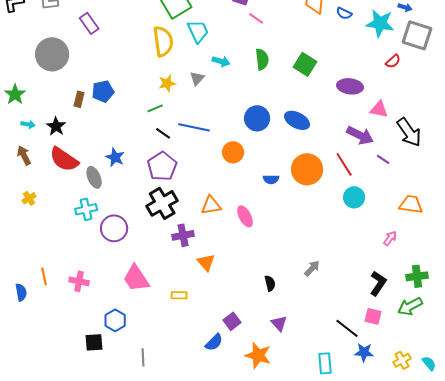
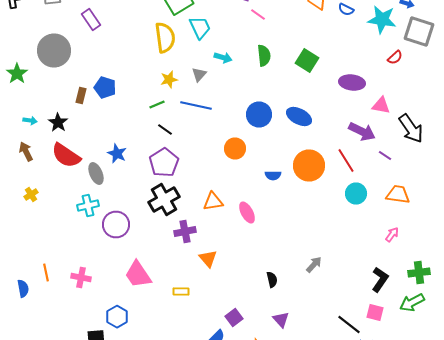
blue pentagon: (103, 91) -> (105, 88), turned 30
green star: (15, 94) -> (17, 74), moved
blue line: (194, 127) -> (196, 106), moved
orange trapezoid: (411, 204) -> (398, 194), moved

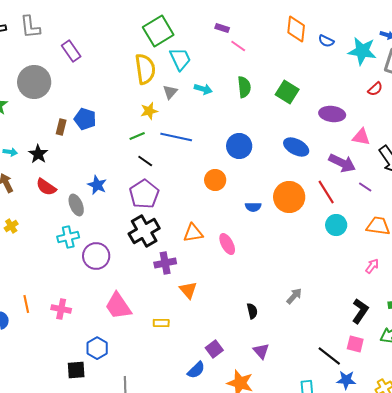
gray triangle: (199, 74) -> (170, 92), moved
blue ellipse: (299, 116) -> (296, 147), moved
red semicircle: (66, 156) -> (46, 187), size x0.7

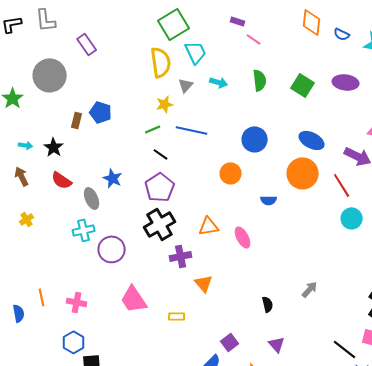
purple ellipse: (332, 114) -> (346, 82), moved
orange circle: (289, 197) -> (303, 173), moved
blue hexagon: (97, 348) -> (74, 342), moved

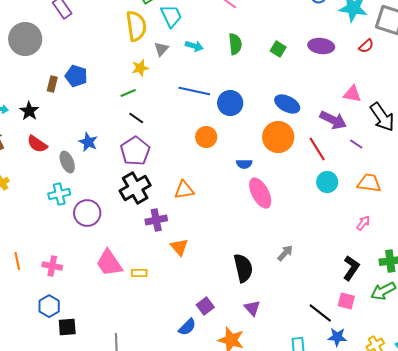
green square: (303, 85) -> (278, 49), size x0.7
blue line: (192, 130) -> (194, 91), moved
pink ellipse: (243, 237) -> (260, 193), moved, size x1.4
black semicircle: (268, 304) -> (243, 268), size x1.8
yellow rectangle: (177, 316) -> (139, 273), moved

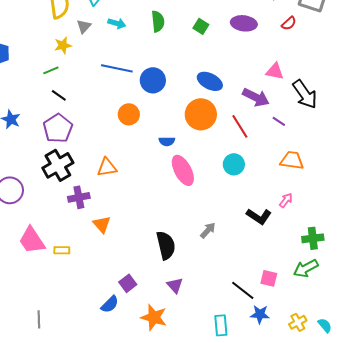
cyan circle: (327, 182) -> (234, 164), moved
black L-shape: (351, 268) -> (259, 216), moved, turned 90

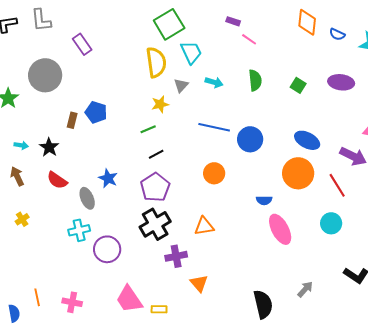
black line: (59, 95) -> (156, 154), turned -63
orange circle: (129, 114) -> (214, 173), moved

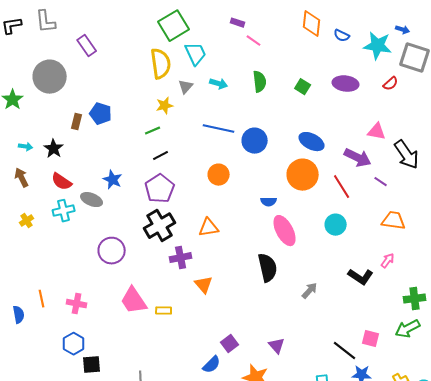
gray ellipse: (87, 198) -> (92, 200), turned -45
cyan cross: (79, 230) -> (64, 211), moved
black semicircle: (263, 304) -> (268, 268), moved

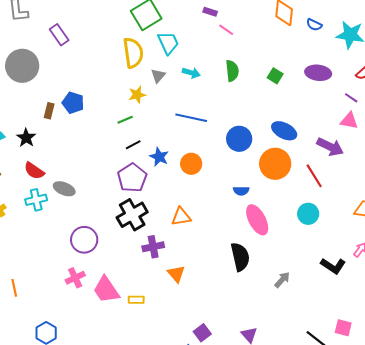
blue circle: (255, 141) -> (239, 139), moved
blue star: (113, 180) -> (159, 157), moved
purple line: (381, 182) -> (351, 98), moved
pink cross: (77, 304) -> (75, 278), moved, turned -36

